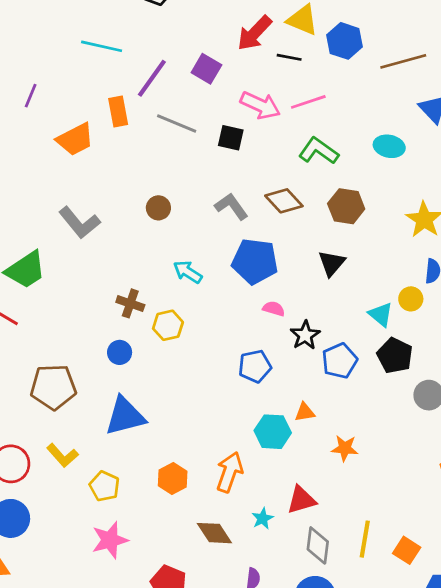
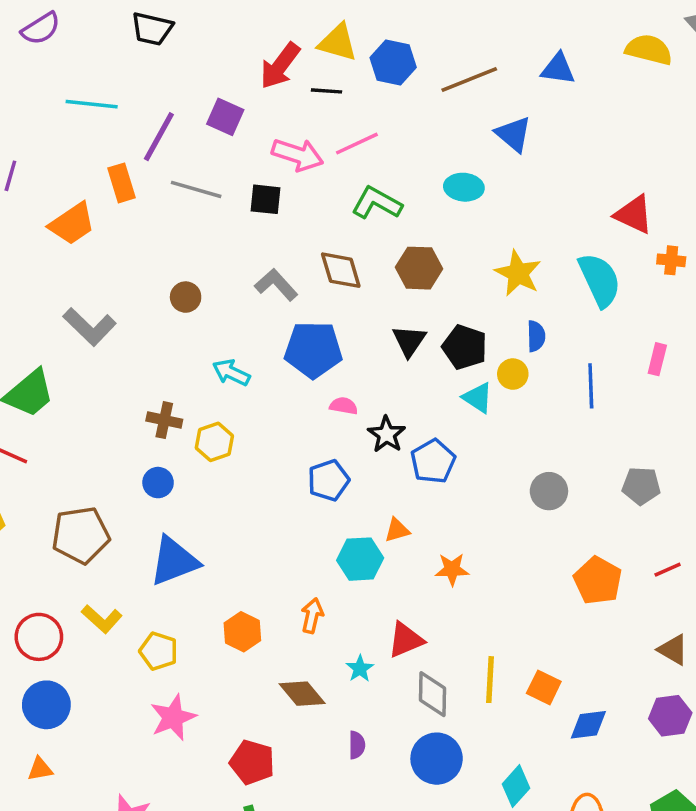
brown diamond: (284, 201) -> (341, 270), turned 33
black pentagon: (395, 356) -> (465, 347), moved
orange arrow: (230, 472) -> (312, 616), size x0.7

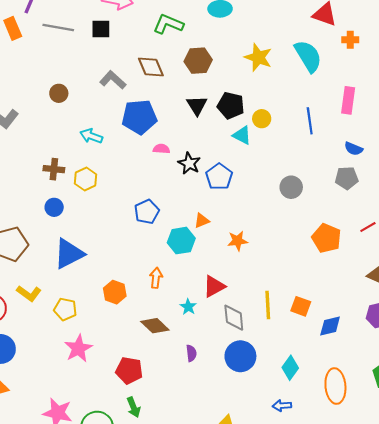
blue semicircle: (536, 336) -> (354, 149), moved, turned 120
pink rectangle: (657, 359) -> (348, 100), size x1.4
blue pentagon: (328, 480) -> (147, 212), moved

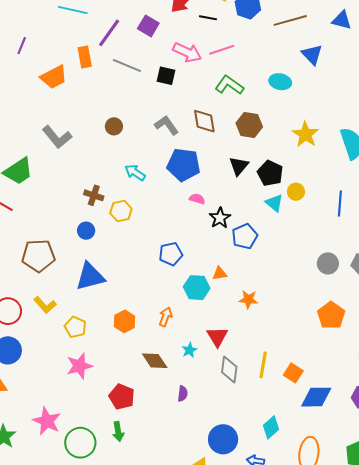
gray circle: (291, 187) -> (328, 263), moved
red triangle: (214, 286) -> (217, 337), turned -45
blue diamond: (330, 326) -> (316, 397), size x1.4
blue circle: (240, 356) -> (223, 439), moved

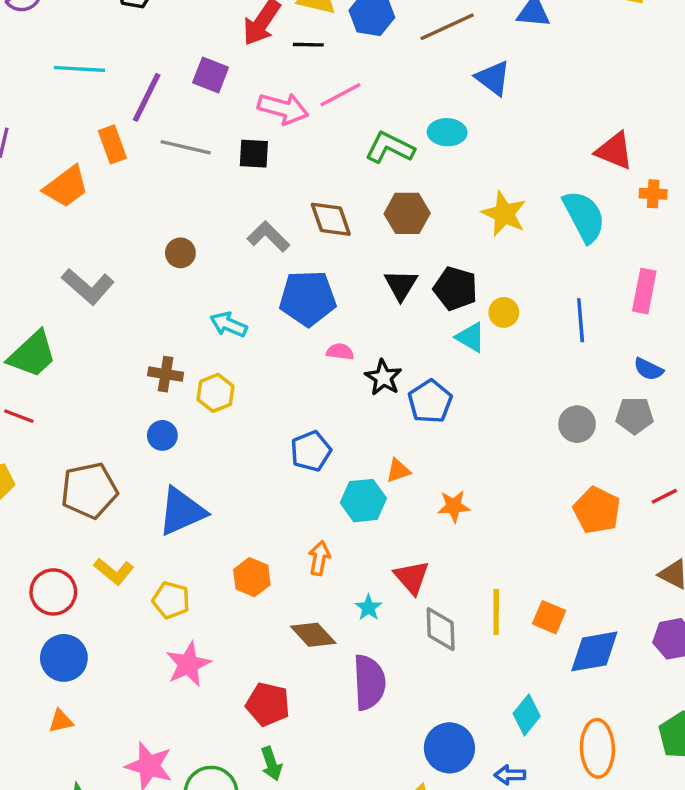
green L-shape: (229, 85) -> (390, 148), moved
purple semicircle: (183, 394) -> (369, 682), size x2.0

